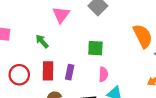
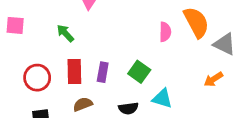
green square: (95, 48) -> (139, 72), moved, turned 35
pink semicircle: (103, 74) -> (165, 32), moved

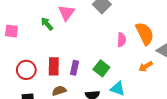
green arrow: (65, 33) -> (47, 24), moved
orange arrow: (213, 79) -> (146, 67), moved

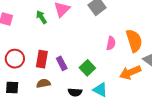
orange arrow: (146, 67) -> (130, 72), size x1.5
purple rectangle: (75, 68) -> (62, 63), turned -48

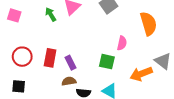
orange semicircle: (134, 41) -> (148, 24), moved
green square: (87, 68) -> (107, 62), moved, turned -35
brown semicircle: (43, 83) -> (69, 81), moved

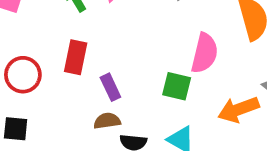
pink semicircle: (122, 43) -> (204, 53), size x1.5
red rectangle: (50, 58) -> (76, 57), moved

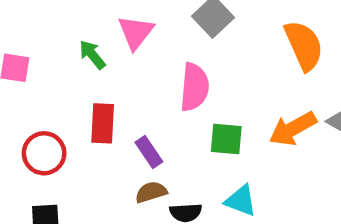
pink semicircle: (204, 53) -> (194, 87), moved
orange arrow: (239, 109) -> (293, 129), moved

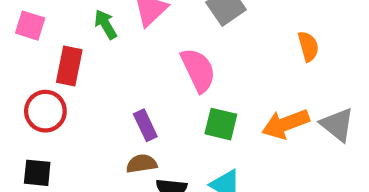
orange semicircle: (304, 45) -> (308, 46), size x0.6
pink semicircle: (194, 87) -> (198, 70), turned -39
red rectangle: (103, 123) -> (69, 66), moved

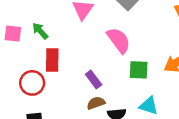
green arrow: (106, 24) -> (40, 31), moved
red rectangle: (69, 66) -> (52, 60), moved

